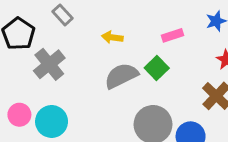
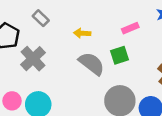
green square: (157, 68) -> (119, 55), turned 30
gray semicircle: (121, 76) -> (92, 64), turned 68

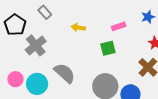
gray semicircle: (92, 64) -> (65, 73), moved

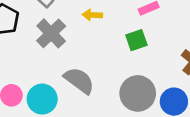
gray cross: (36, 45) -> (51, 33), moved

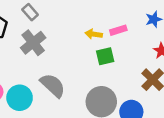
yellow arrow: (92, 15) -> (94, 34), moved

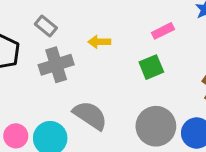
yellow arrow: (94, 34) -> (99, 42), moved
gray cross: (33, 43) -> (56, 65), turned 30

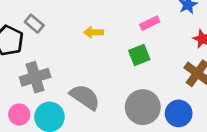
gray rectangle: (46, 26) -> (34, 24), moved
gray cross: (56, 65) -> (35, 77), moved

